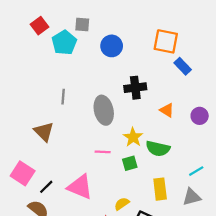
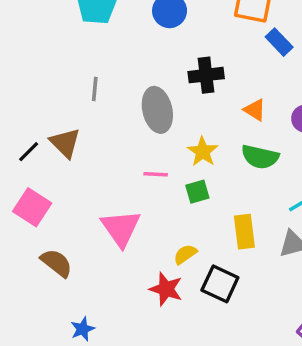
green semicircle: (158, 149) -> (260, 157), moved
black line: (46, 187) -> (29, 152), moved
pink triangle: (80, 187) -> (121, 228), turned 32

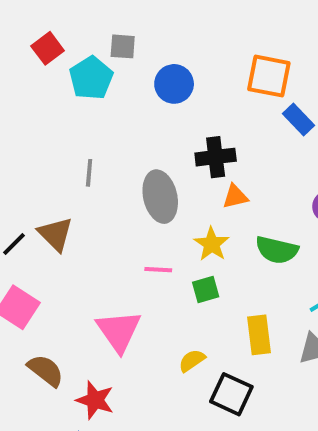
orange triangle: (255, 110) -> (235, 197), moved, turned -45
red star: (166, 289) -> (95, 400), moved

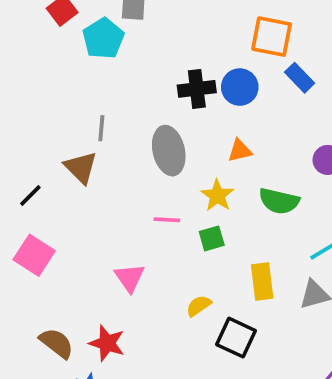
blue circle: (174, 84) -> (240, 87), moved
black cross: (216, 157) -> (197, 89), moved
brown triangle: (55, 234) -> (81, 167), moved
pink triangle: (119, 331) -> (129, 278), size x0.7
brown semicircle: (46, 370) -> (57, 343), moved

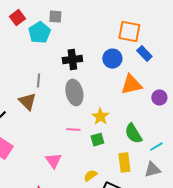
black cross: (197, 89) -> (72, 60), moved
orange triangle: (240, 151) -> (131, 85), moved, size x1.6
green semicircle: (279, 201) -> (133, 134), moved, turned 45

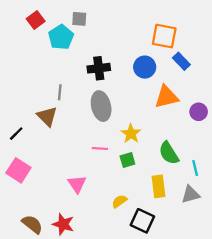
cyan line: (156, 147) -> (195, 168), turned -72

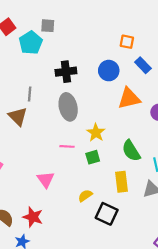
orange square: (164, 36) -> (127, 42), size x0.6

